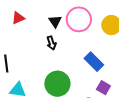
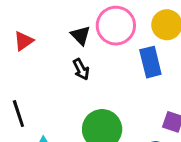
blue rectangle: (94, 62) -> (150, 62), moved, turned 42

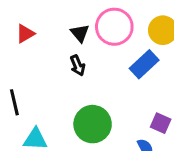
blue rectangle: (150, 62) -> (144, 64), turned 56

